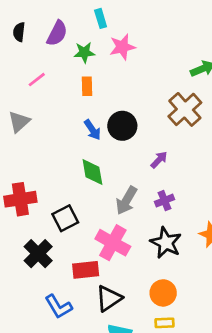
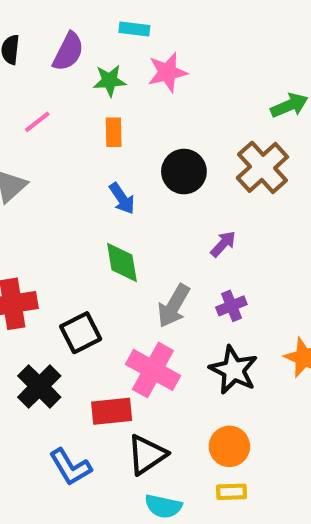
cyan rectangle: (101, 18) -> (134, 29), turned -66
black circle: (122, 126) -> (184, 172), moved

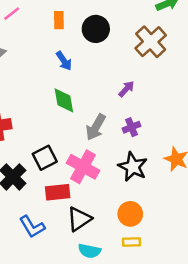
black circle: (184, 172) -> (96, 29), moved
black square: (81, 333) -> (45, 158), moved

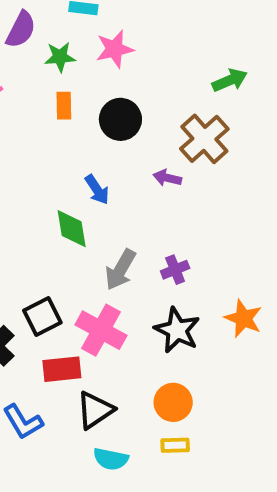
blue arrow: (64, 61) -> (97, 190), moved
purple arrow: (126, 89) -> (167, 178), moved, turned -120

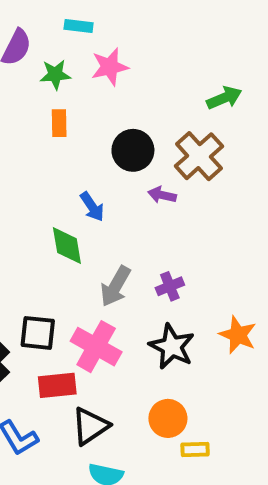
black circle: (120, 119) -> (133, 150), moved
black square: (42, 316) -> (38, 333), turned 33
yellow rectangle: (175, 445) -> (195, 449), moved

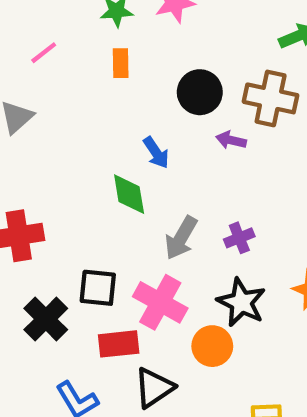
brown cross: (199, 156) -> (271, 98), turned -36
orange circle: (168, 418) -> (212, 346), moved

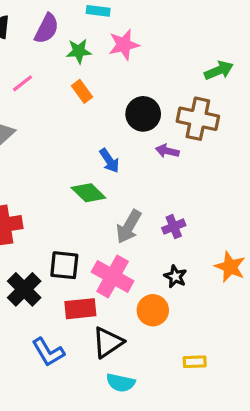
orange rectangle: (121, 63) -> (82, 91), turned -35
green diamond: (129, 194) -> (88, 193), turned -36
black star: (241, 302) -> (175, 276), size x0.6

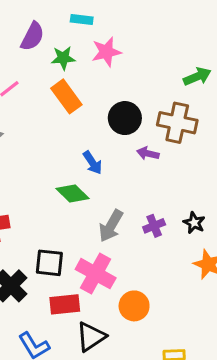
orange rectangle: (82, 91) -> (66, 96), size x1.5
black star: (175, 276) -> (194, 223), moved

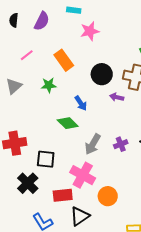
green star: (63, 58) -> (49, 85), moved
black square: (49, 263) -> (46, 159), moved

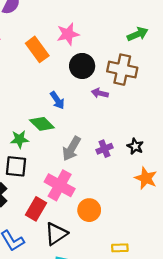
pink star: (90, 31) -> (68, 34), moved
green star: (49, 85) -> (19, 139), moved
red rectangle: (63, 195) -> (36, 209), turned -54

